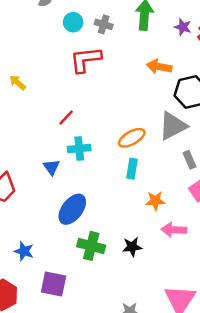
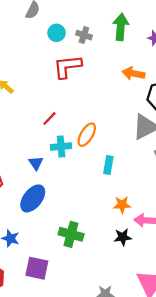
orange ellipse: (132, 138) -> (87, 135), moved, turned -30
orange star: (155, 201) -> (122, 205), moved
blue ellipse: (72, 209) -> (33, 198), moved
black star: (132, 247) -> (123, 237), moved

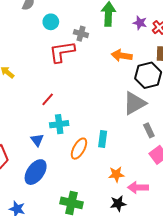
gray cross: (84, 35) -> (81, 34), moved
orange ellipse: (87, 135) -> (79, 149), moved

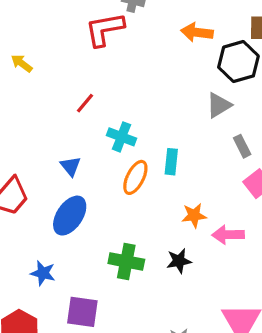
gray triangle: (134, 103) -> (219, 105), size x0.7
cyan cross: (59, 124) -> (122, 137), moved, turned 30
black star: (118, 204) -> (179, 261), moved

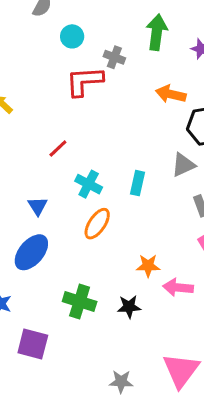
cyan rectangle: (171, 162) -> (138, 183), moved

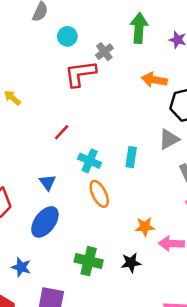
gray cross: (114, 57) -> (104, 52), turned 36
orange ellipse: (97, 224) -> (99, 194), turned -56

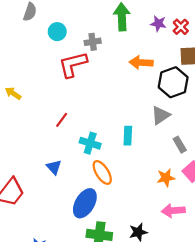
gray cross: (104, 52) -> (93, 42), turned 35
blue ellipse: (45, 222) -> (85, 203), moved
orange star: (145, 227) -> (166, 178), moved

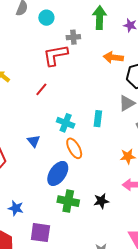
cyan circle: (57, 32) -> (46, 18), moved
red line: (62, 120) -> (41, 89), moved

